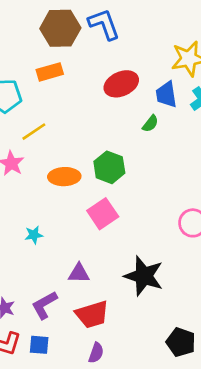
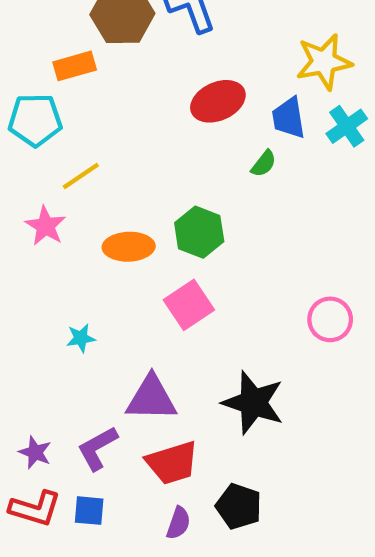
orange rectangle: (50, 72) -> (75, 66), moved
purple triangle: (79, 273) -> (151, 398), size x1.5
black pentagon: (181, 342) -> (239, 506), moved

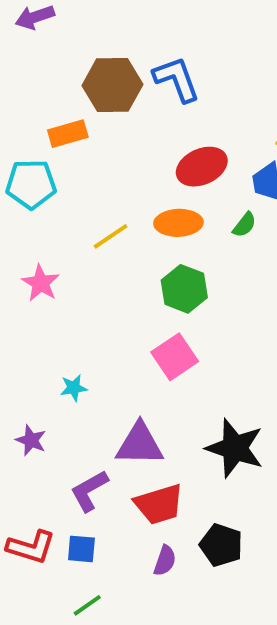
yellow line: (81, 176) -> (111, 236), moved
orange ellipse: (129, 247) -> (178, 223), moved
purple star: (35, 452) -> (31, 440), moved

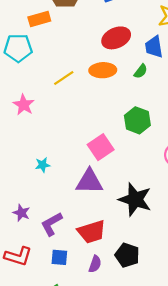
green hexagon: (184, 289) -> (137, 120), moved
purple star: (31, 440) -> (21, 213), moved
purple triangle: (140, 444) -> (89, 182), moved
blue square: (81, 549) -> (59, 257), moved

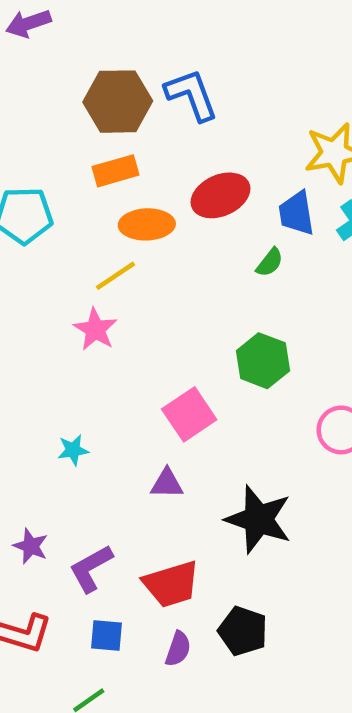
orange rectangle: (39, 19) -> (116, 171), moved
orange ellipse: (103, 70) -> (147, 224), moved
pink star: (24, 105) -> (95, 329), moved
purple triangle: (89, 182) -> (167, 484), size x0.6

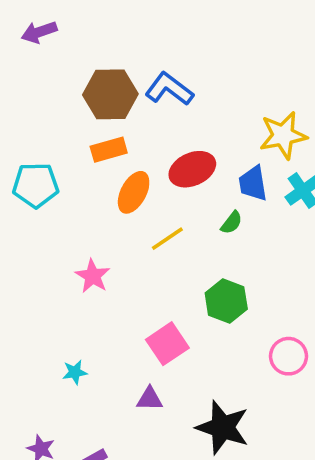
blue L-shape: (191, 95) -> (169, 89), turned -33
orange ellipse: (147, 224) -> (134, 192), turned -60
yellow line: (116, 276) -> (167, 239), moved

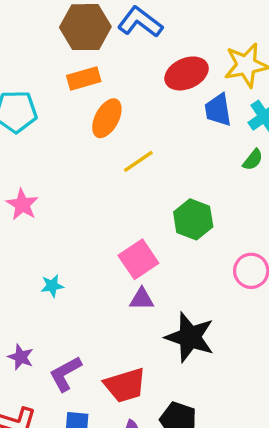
red ellipse: (192, 169) -> (187, 73), moved
green semicircle: (232, 223) -> (253, 160), moved
pink star: (93, 276) -> (22, 204), moved
purple triangle: (150, 399) -> (142, 299), moved

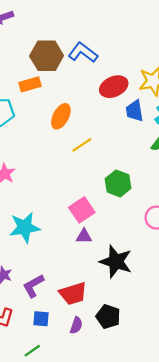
orange rectangle: (84, 78) -> (30, 84), moved
cyan star: (52, 286) -> (25, 227), size x2.0

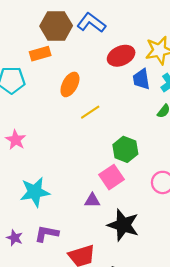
pink square: (82, 210) -> (111, 177), moved
purple L-shape: (33, 286) -> (47, 234), moved, turned 40

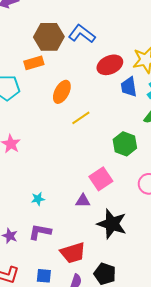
green hexagon: (125, 149) -> (125, 144), moved
cyan star: (35, 192) -> (38, 199), moved, size x0.5

